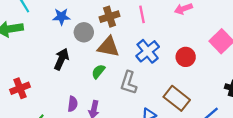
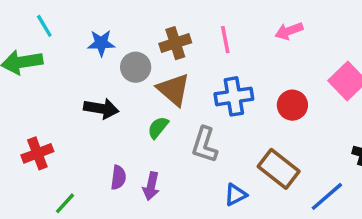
brown triangle: (108, 47) -> (174, 90), turned 30
blue cross: (148, 51) -> (234, 96), turned 30
black arrow: (61, 59) -> (101, 109), turned 75

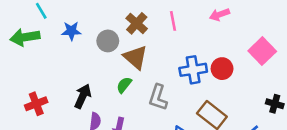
blue star: (101, 43) -> (71, 31), moved
brown cross: (175, 43) -> (137, 23), turned -30
blue cross: (234, 96) -> (193, 70), moved
black arrow: (101, 109) -> (83, 96), moved, turned -75

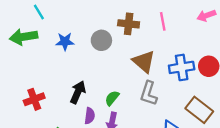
brown cross: (137, 23) -> (129, 24), turned -36
blue star: (71, 31) -> (65, 42), moved
brown triangle: (135, 57) -> (144, 62), moved
green semicircle: (124, 85) -> (112, 98), moved

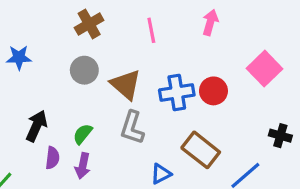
pink arrow: (206, 16) -> (210, 22), turned 126
brown cross: (129, 24) -> (89, 24), moved, turned -36
gray circle: (101, 40) -> (84, 70), moved

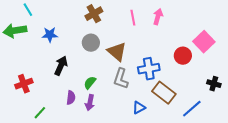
pink arrow: (210, 22) -> (158, 17), moved
red circle: (213, 91) -> (183, 56), moved
blue cross: (177, 93) -> (149, 69), moved
black arrow: (36, 126) -> (61, 66), moved

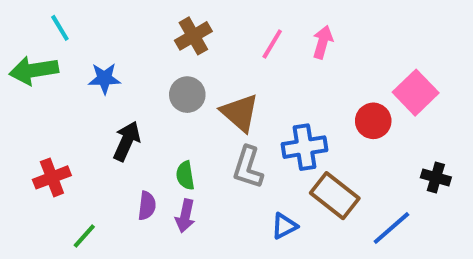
pink line: (133, 18) -> (272, 44), turned 42
green semicircle: (90, 83) -> (185, 175), turned -48

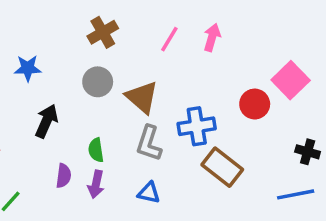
blue triangle: (284, 226) -> (149, 193), moved, turned 40
blue line: (391, 228) -> (296, 194), moved, turned 30

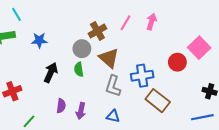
brown cross: (103, 32) -> (97, 31), moved
green semicircle: (96, 150) -> (79, 69), moved

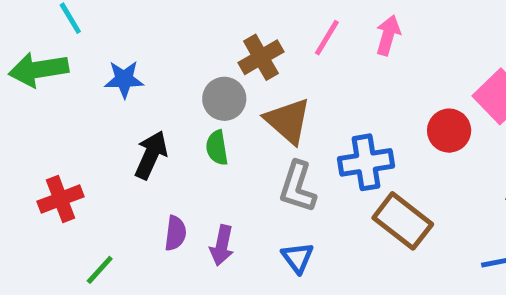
blue triangle: (113, 116) -> (298, 258), turned 40

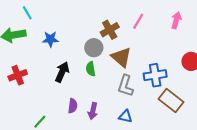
pink arrow: (388, 35) -> (176, 20), moved
red cross: (61, 199) -> (18, 75), moved
blue triangle: (298, 258) -> (126, 116), turned -40

